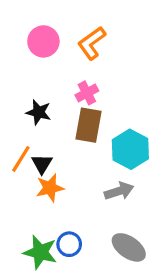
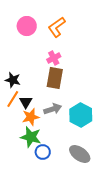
black star: (39, 112) -> (13, 80), moved
cyan hexagon: (130, 149) -> (81, 115), moved
gray arrow: (119, 191) -> (53, 109), moved
green star: (40, 252) -> (31, 137), moved

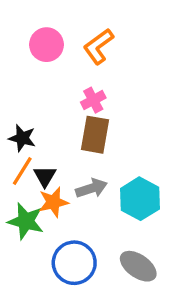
green star: (31, 137) -> (26, 221), moved
blue circle: (43, 152) -> (74, 263), size x1.6

